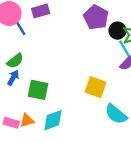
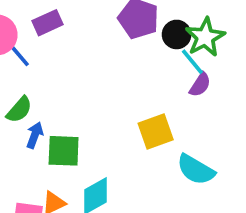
blue arrow: (13, 78) -> (35, 135), moved
yellow square: (95, 87) -> (156, 132), turned -30

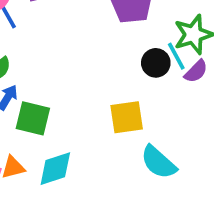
black circle: (177, 34) -> (156, 63), moved
purple semicircle: (200, 85) -> (196, 71), moved

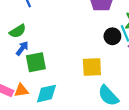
green square: (33, 118) -> (36, 62), turned -30

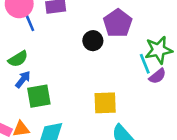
black circle: (112, 36) -> (93, 41), moved

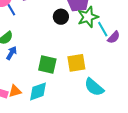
green star: (159, 50) -> (88, 17), moved
green square: (39, 96) -> (47, 65), moved, turned 30

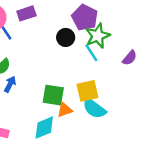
cyan line: (103, 29) -> (91, 53), moved
cyan semicircle: (94, 87) -> (94, 108), moved
orange triangle: (15, 91) -> (65, 110), moved

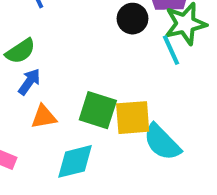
yellow square: (87, 91) -> (133, 118), moved
orange triangle: (65, 110) -> (44, 117), moved

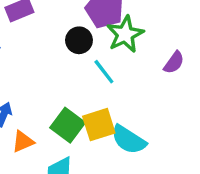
cyan line: (171, 50) -> (104, 72), moved
green square: (98, 110) -> (68, 125), turned 32

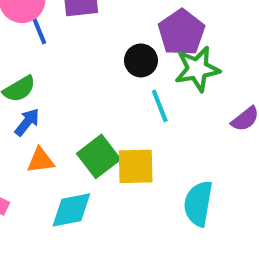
cyan semicircle: (129, 140) -> (198, 204), moved, turned 51

